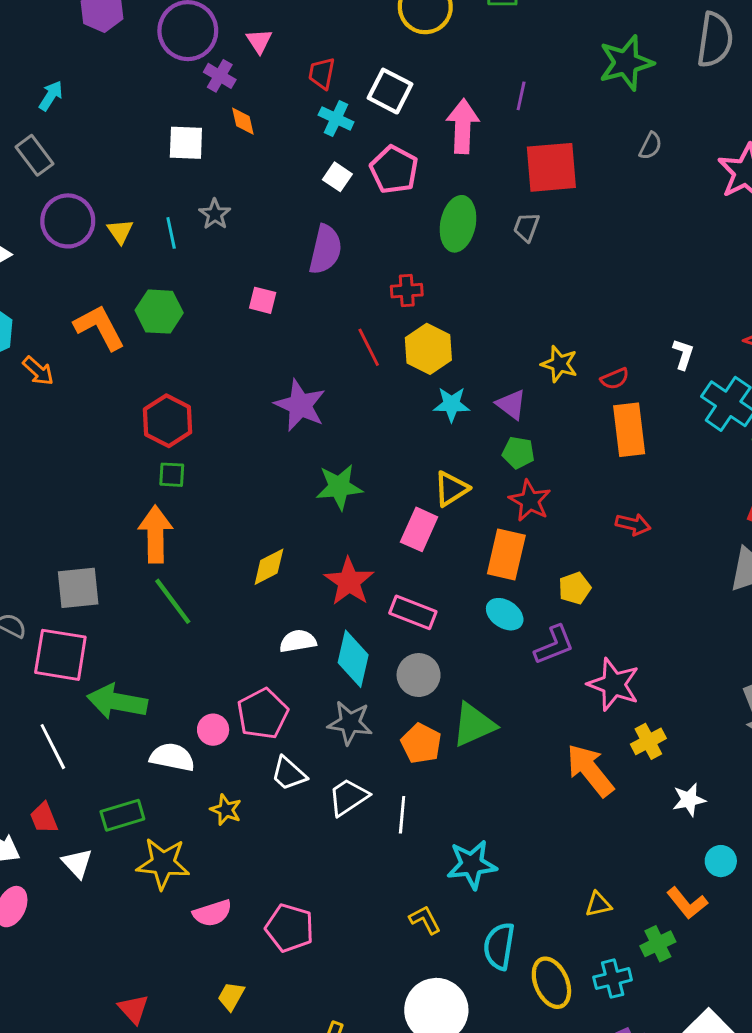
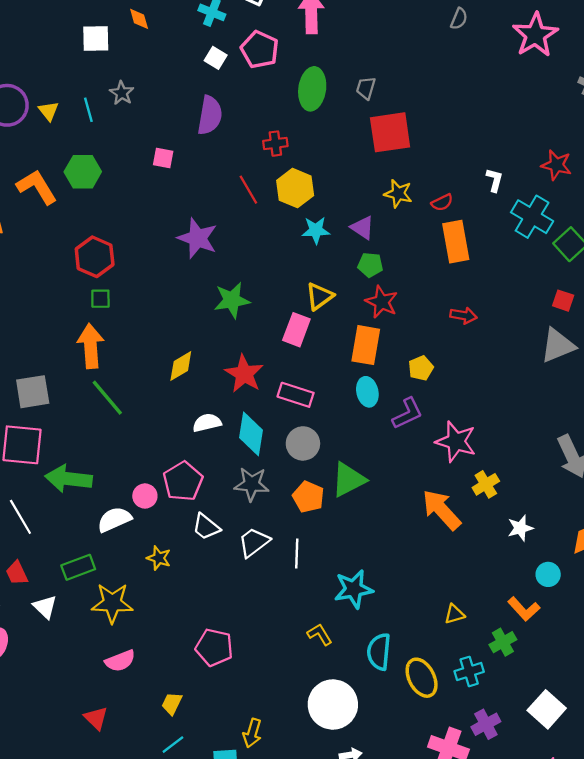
red square: (551, 167) -> (390, 132), moved
cyan ellipse: (505, 614) -> (367, 392), turned 48
white semicircle: (172, 757) -> (114, 519), turned -32
pink semicircle: (212, 913) -> (120, 661), moved

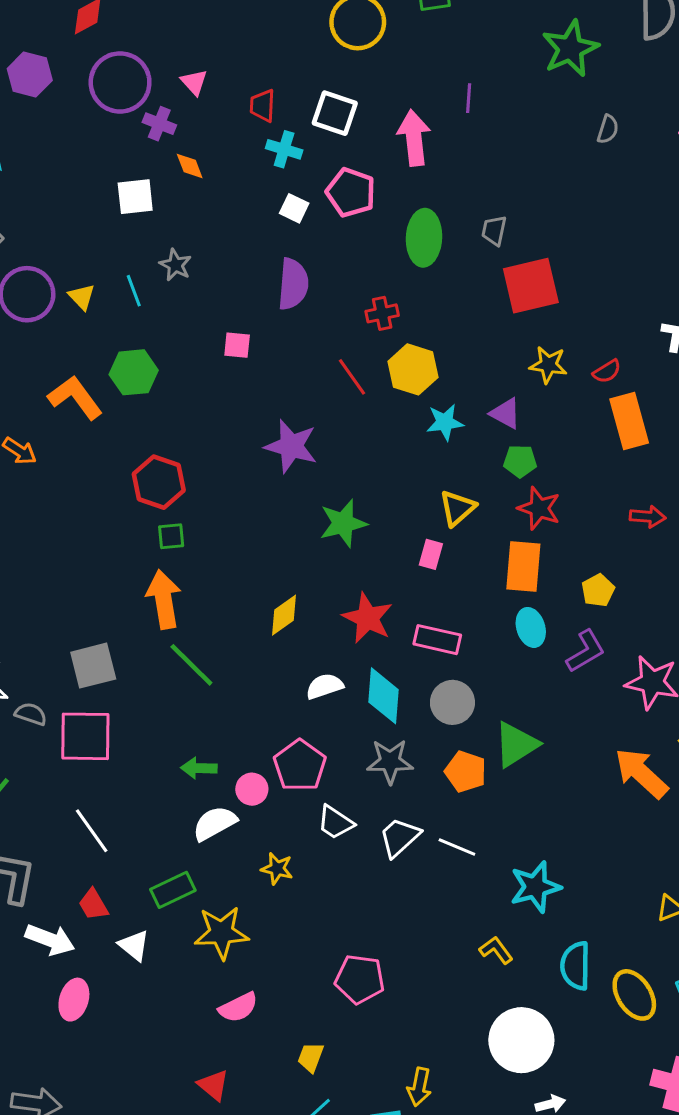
pink rectangle: (296, 330) -> (431, 554), size x0.7
green arrow: (69, 479) -> (199, 768), moved, size x0.6
white line: (297, 554) -> (457, 847), turned -64

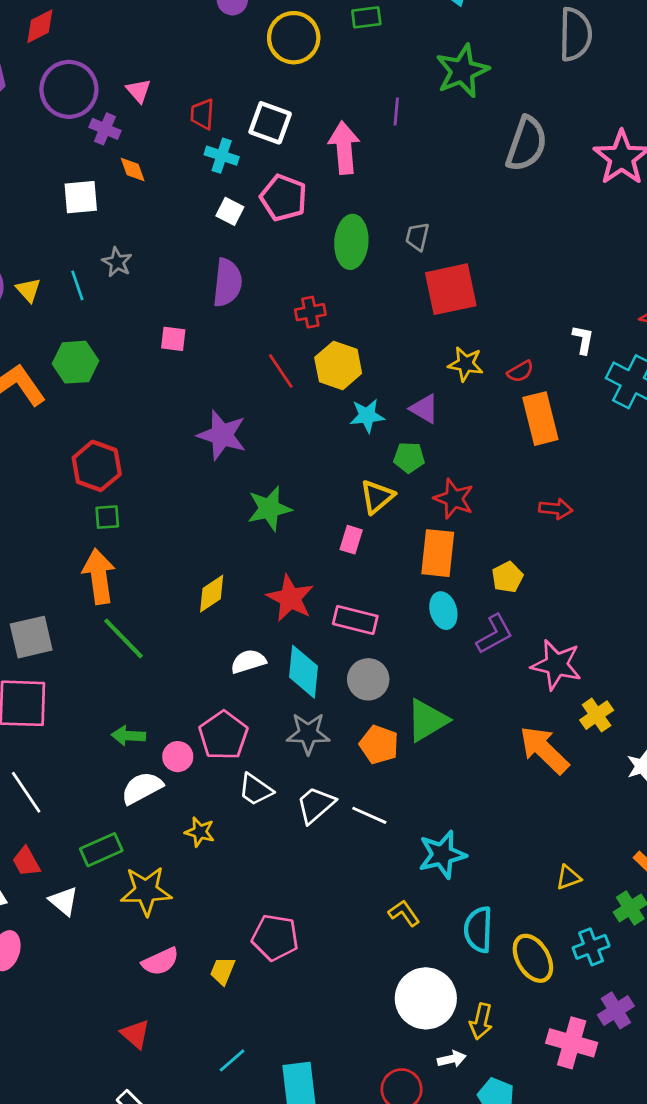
green star: (570, 49) -> (462, 71), moved
gray semicircle: (608, 129) -> (526, 144), size x2.0
green pentagon: (520, 461) -> (409, 457), moved
yellow trapezoid: (311, 1057) -> (223, 971), moved
yellow arrow: (419, 1087) -> (481, 1021), moved

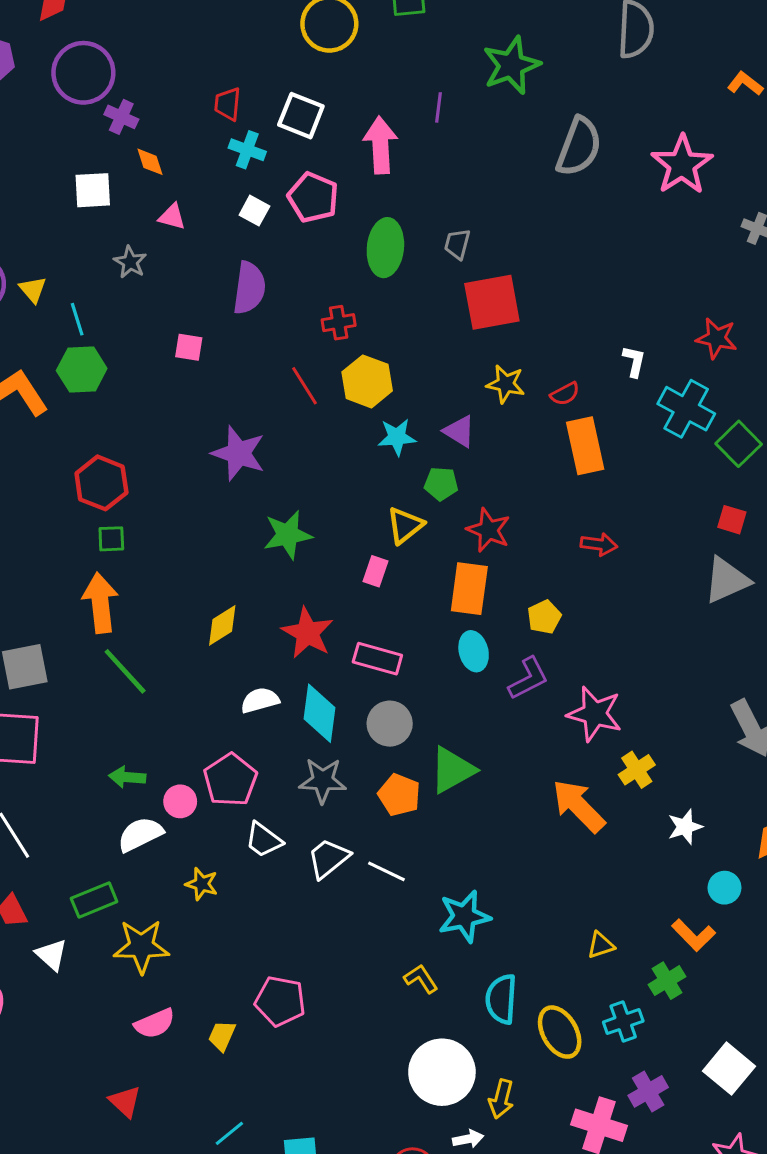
pink triangle: (139, 91) -> (172, 217), moved, turned -36
cyan line: (77, 285) -> (77, 319), moved

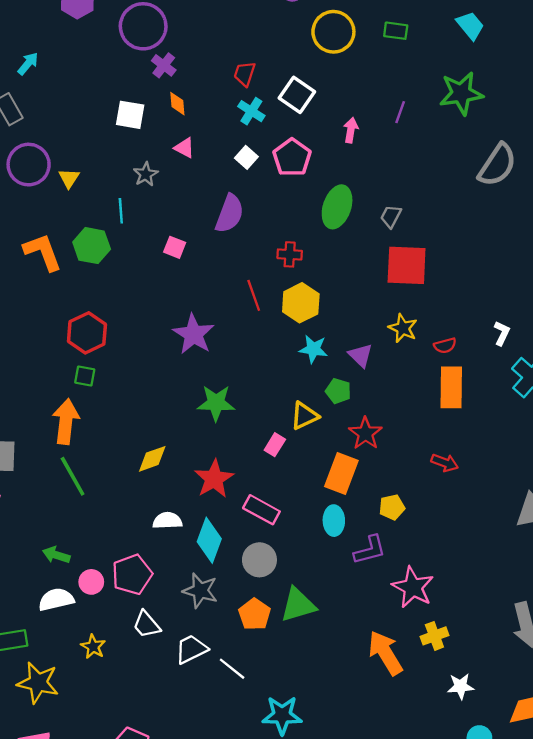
pink arrow: (381, 145) -> (351, 130), size x0.6
cyan line: (77, 319) -> (121, 211), moved

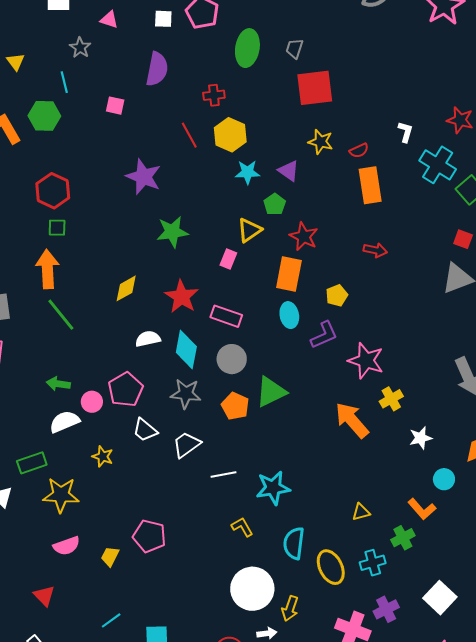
white square: (246, 157) -> (163, 19), turned -30
green pentagon: (338, 391) -> (275, 204), turned 30
white line: (232, 669) -> (223, 474), moved, turned -40

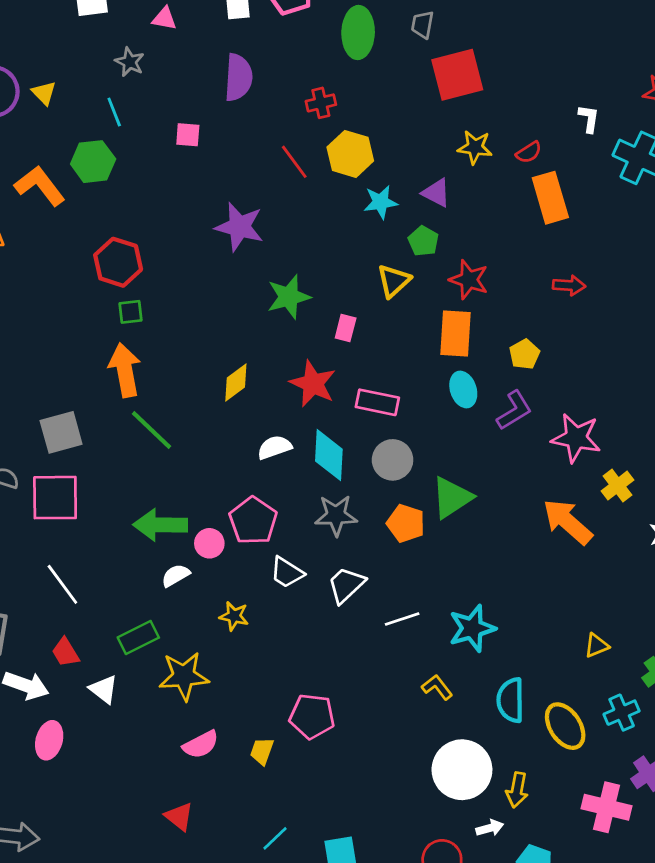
pink rectangle: (228, 259) -> (346, 328), moved
green arrow: (58, 384) -> (160, 525), size x1.6
white semicircle: (64, 422) -> (176, 575), size x0.7

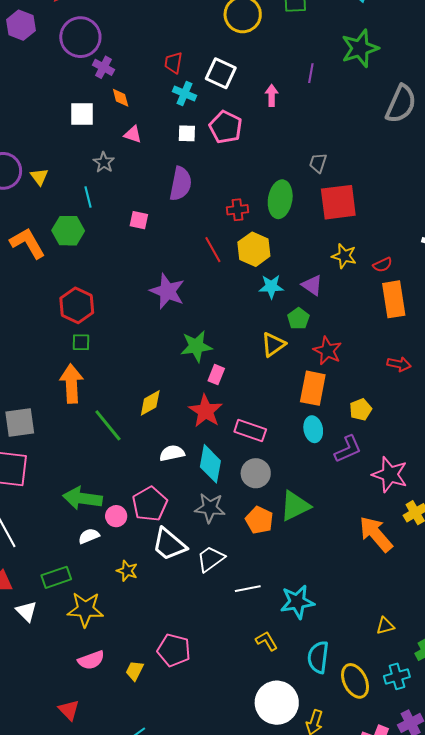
green ellipse: (358, 33) -> (280, 199), moved
pink rectangle: (346, 328) -> (216, 375), moved
green line: (151, 430) -> (108, 425), moved
white trapezoid: (287, 572) -> (169, 544), size x1.4

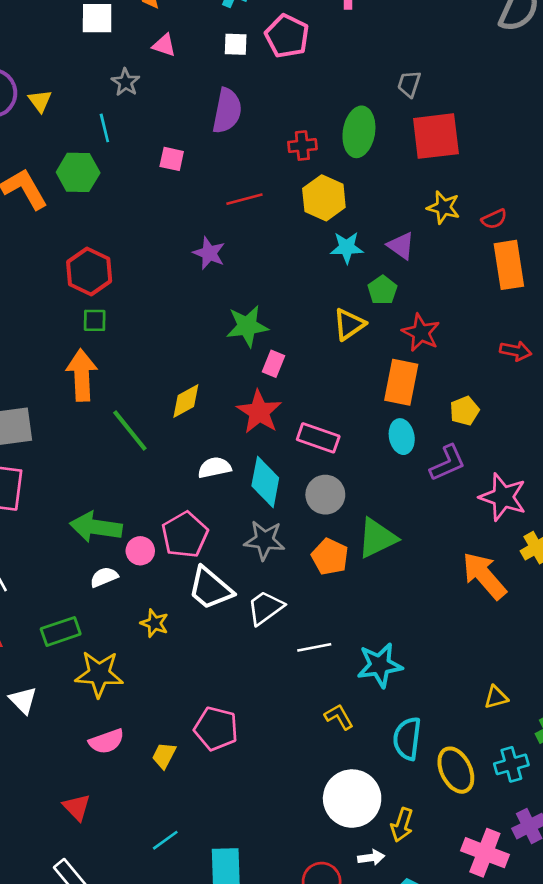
red line: (213, 250) -> (244, 199), moved, turned -76
purple star: (167, 291) -> (209, 253), size x0.7
white triangle: (26, 611) -> (23, 700), moved

